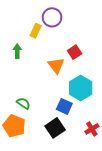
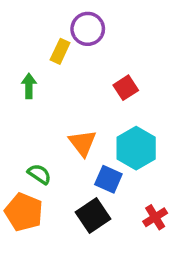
orange triangle: (56, 65) -> (83, 143), moved

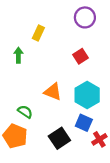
purple circle: (88, 29) -> (85, 17), moved
orange triangle: (83, 143) -> (53, 92), turned -30
blue square: (108, 179) -> (84, 123), moved

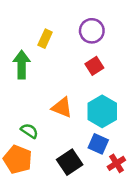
purple circle: (85, 17) -> (92, 31), moved
green arrow: (18, 55) -> (22, 65), size x1.5

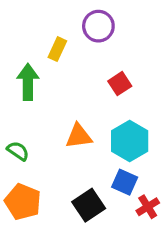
purple circle: (92, 31) -> (98, 26), moved
orange triangle: (62, 107) -> (79, 136), turned -30
green semicircle: (29, 131) -> (18, 151), moved

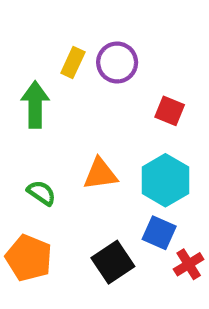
purple circle: (98, 26) -> (117, 62), moved
red square: (120, 84) -> (170, 111), moved, turned -35
green semicircle: (18, 151) -> (41, 193), moved

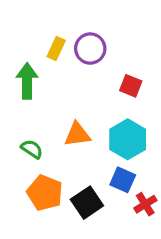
orange pentagon: (29, 258) -> (45, 193), moved

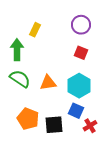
purple circle: (90, 49) -> (81, 25), moved
green semicircle: (32, 149) -> (20, 79), moved, size x1.5
black square: (87, 203) -> (54, 125), turned 30

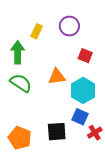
purple circle: (81, 25) -> (69, 26), moved
orange triangle: (48, 83) -> (57, 77), moved
orange pentagon: (28, 119) -> (20, 138), moved

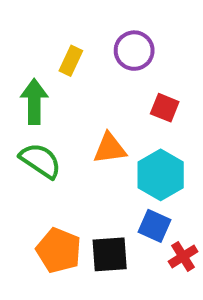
orange pentagon: (20, 138) -> (59, 250), moved

